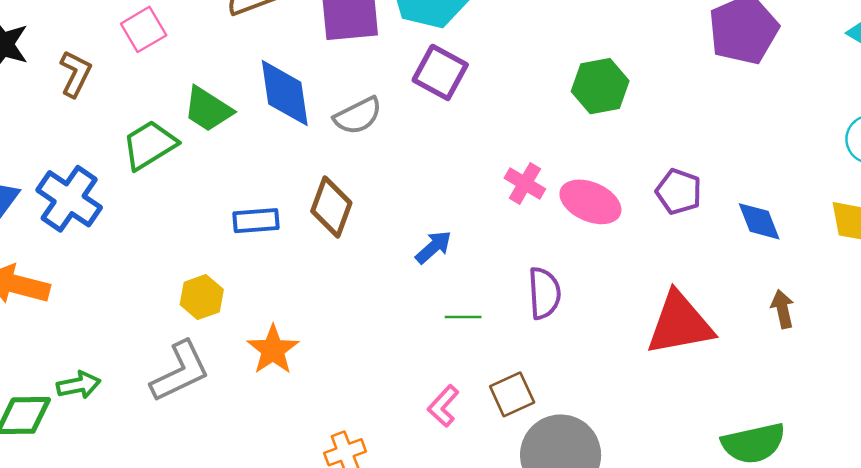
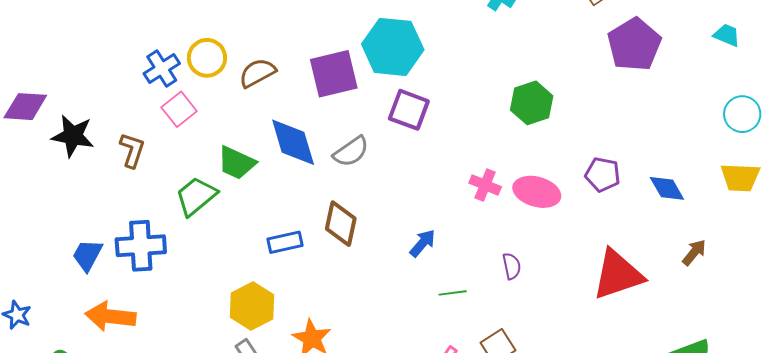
blue cross: (69, 199) -> (141, 246), turned -30
purple semicircle: (544, 293) -> (512, 266), size x0.7
yellow hexagon: (202, 297) -> (252, 306), size x1.4
brown arrow: (783, 309) -> (694, 252), turned 60

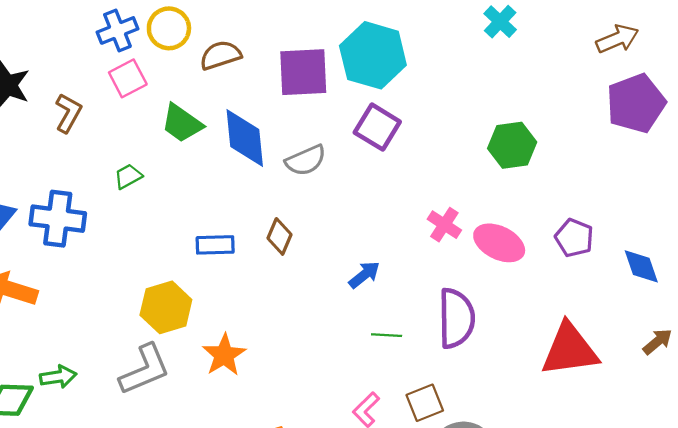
green trapezoid: (237, 163) -> (182, 123), moved
green trapezoid: (196, 196) -> (128, 176), size x0.6
brown diamond: (341, 224) -> (279, 236), size x0.7
purple semicircle: (512, 266) -> (456, 318), size x2.0

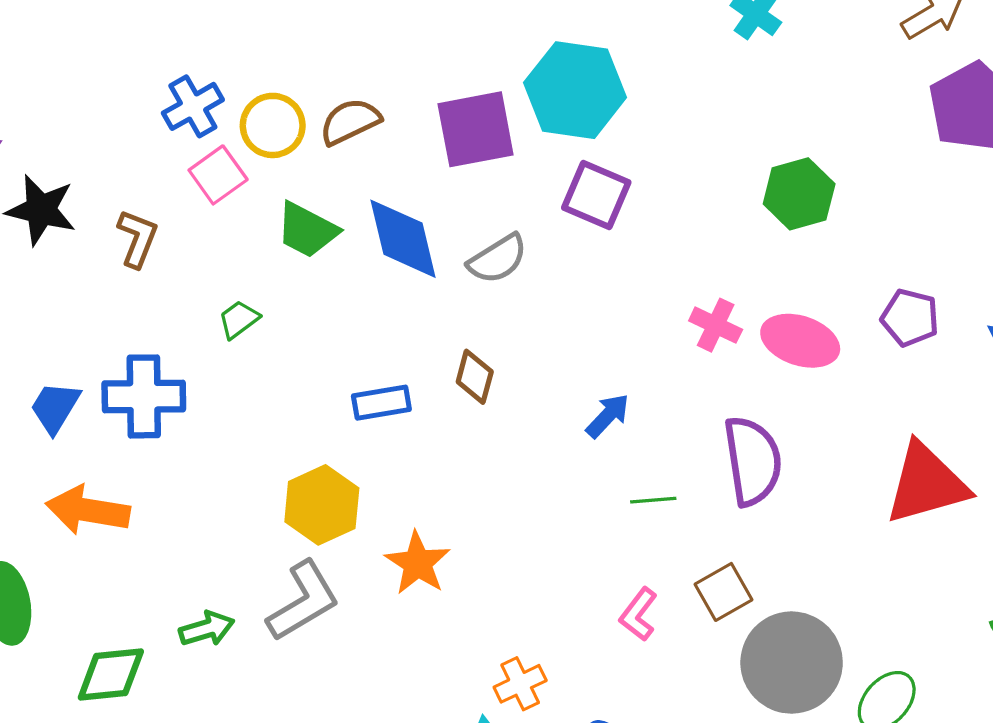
yellow circle: (169, 28) -> (273, 125), moved
green arrow: (58, 377) -> (207, 629), moved

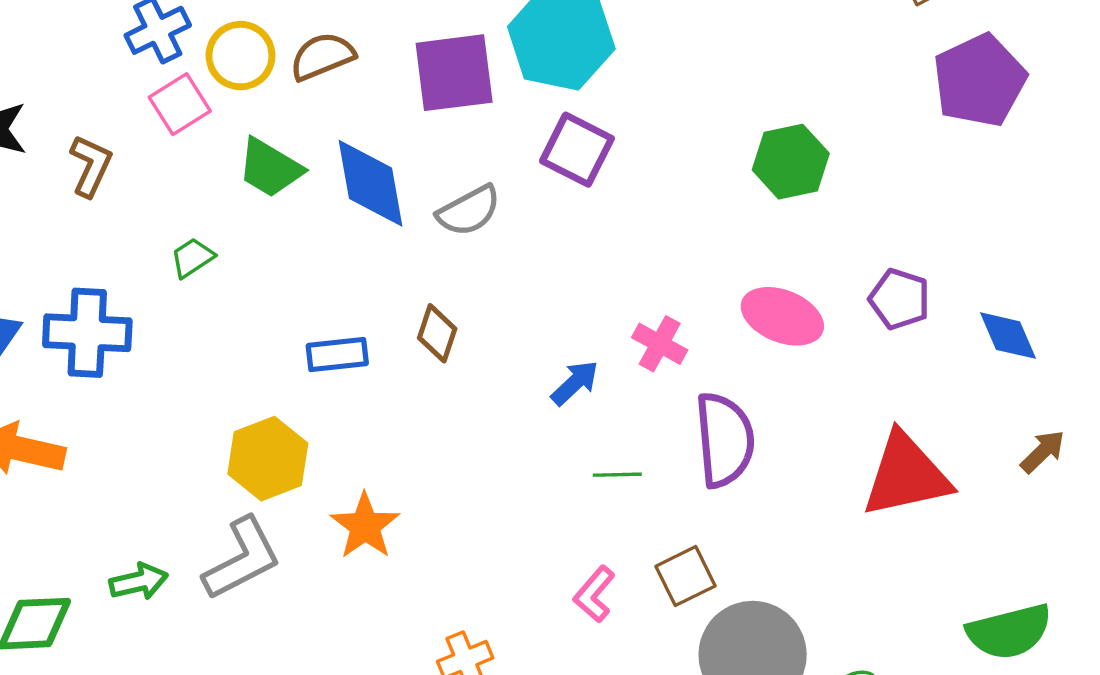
pink cross: (716, 325) -> (660, 344), moved

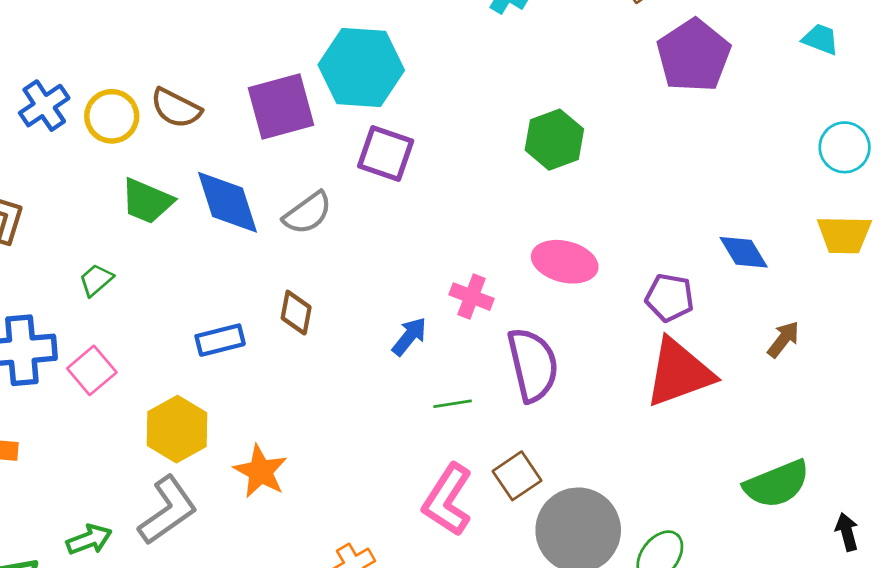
brown semicircle: (322, 56) -> (176, 108), turned -123
pink square: (180, 104) -> (92, 370), moved
purple pentagon: (900, 299) -> (670, 298), moved
pink L-shape: (594, 594) -> (448, 500), size x1.6

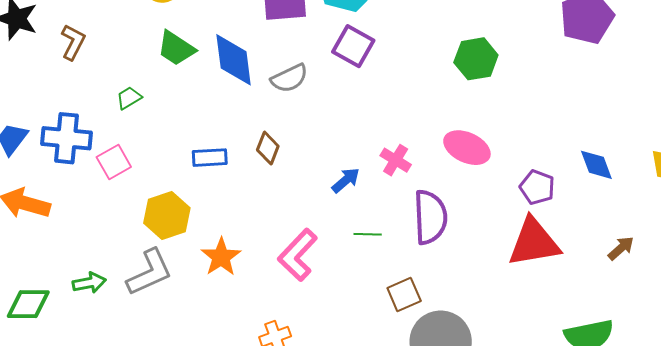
brown arrow: (783, 339) -> (621, 248), moved
pink L-shape: (448, 500) -> (298, 255), moved

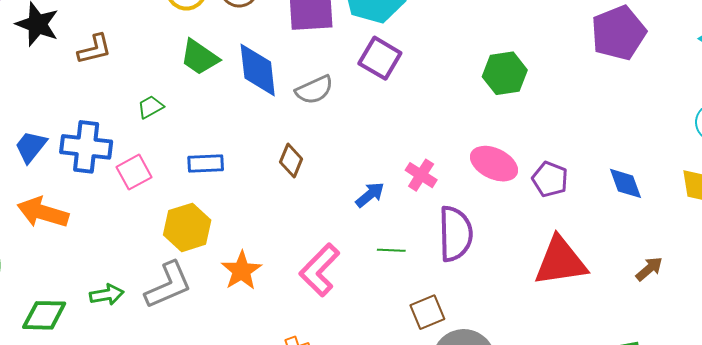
brown L-shape: (73, 42) -> (94, 49), turned 48
blue rectangle: (210, 158) -> (206, 164), moved
purple pentagon: (537, 187) -> (550, 179), moved

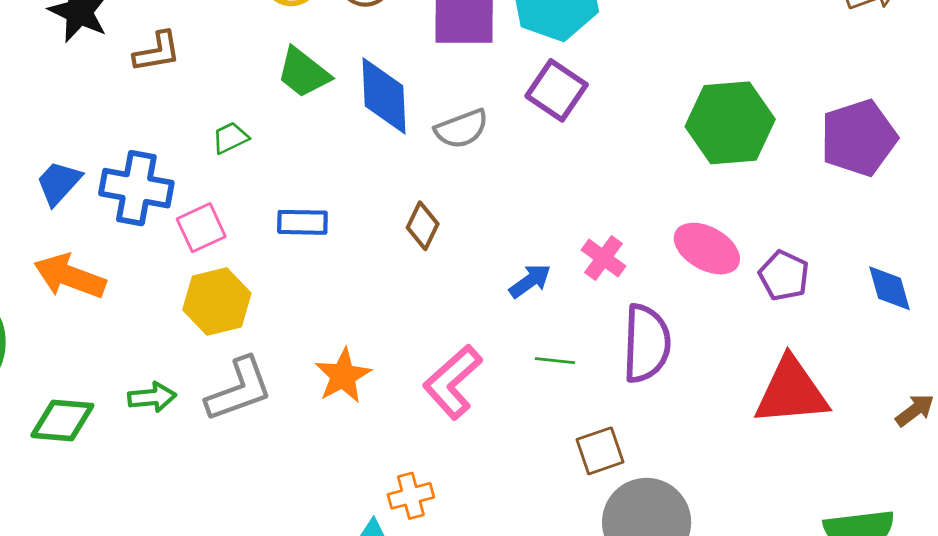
purple pentagon: (618, 33) -> (859, 138), moved
green hexagon: (505, 73) -> (730, 123), size x1.4
yellow hexagon: (187, 227) -> (217, 302), moved

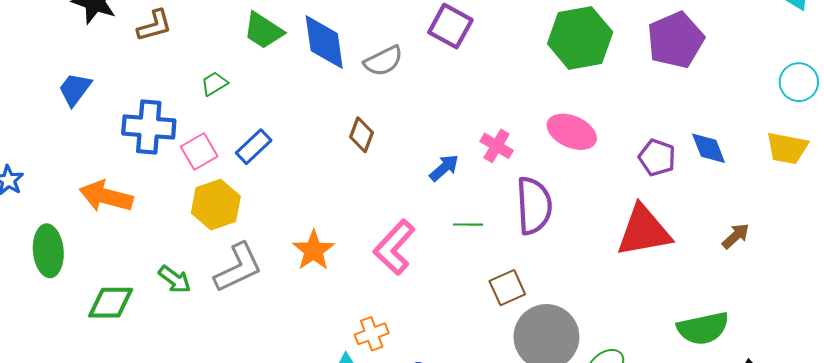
blue trapezoid: (59, 183) -> (75, 89), moved
blue rectangle: (302, 222) -> (254, 147), moved, turned -39
purple pentagon: (784, 276) -> (657, 158), moved
green arrow: (152, 397) -> (175, 279), turned 48

